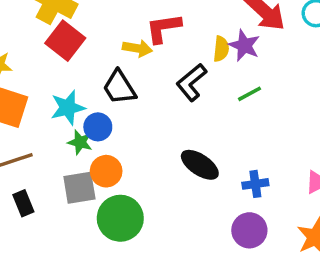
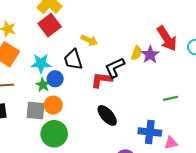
red L-shape: (164, 28) -> (102, 80), moved
green line: (250, 94) -> (171, 98), moved
blue cross: (255, 184) -> (150, 132), moved, size x1.5

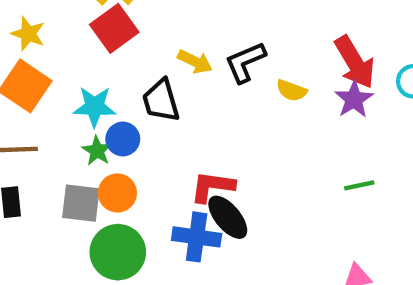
yellow semicircle: (137, 53) -> (292, 90), turned 88
purple star: (150, 55) -> (354, 99), moved
black L-shape: (115, 68) -> (245, 62), moved
red L-shape: (102, 80) -> (212, 187), moved
blue cross: (150, 132) -> (197, 237), moved

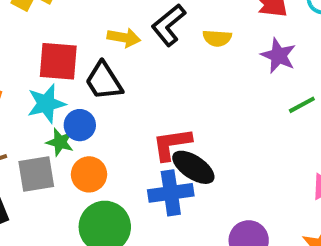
red square: (114, 28) -> (58, 61), moved, turned -33
purple star: (354, 99) -> (278, 56), moved
gray square: (81, 203) -> (36, 174), moved

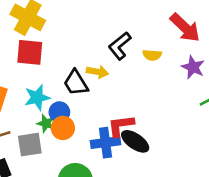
yellow arrow: (124, 38) -> (97, 72), moved
red square: (58, 61) -> (30, 52), moved
orange circle: (89, 174) -> (63, 128), moved
blue cross: (171, 193) -> (105, 143), moved

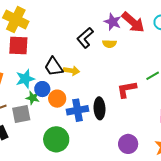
purple star: (193, 67) -> (113, 22), moved
yellow arrow: (97, 72) -> (72, 71), moved
red L-shape: (121, 126) -> (127, 89), moved
orange circle: (63, 128) -> (57, 99), moved
black ellipse: (135, 141) -> (100, 108), turned 55

